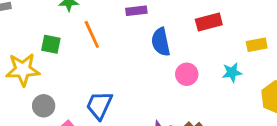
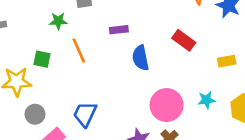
red rectangle: (209, 22) -> (184, 40), turned 50
cyan star: (232, 72) -> (207, 100), moved
pink circle: (187, 74) -> (167, 105), moved, size x1.6

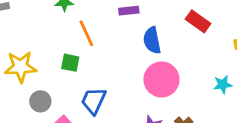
green square: (42, 59) -> (70, 63), moved
pink circle: (167, 105) -> (161, 79), moved

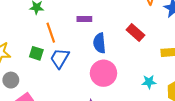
blue trapezoid: (94, 101) -> (60, 58), moved

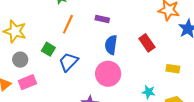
orange line: (51, 33) -> (68, 24), turned 30
green square: (36, 53) -> (48, 49), moved
blue trapezoid: (60, 58) -> (69, 62), moved

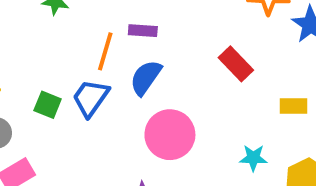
orange line: (68, 24) -> (105, 51), moved
blue semicircle: (111, 45) -> (146, 78), moved, turned 36
blue trapezoid: (69, 62) -> (91, 98), moved

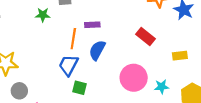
green square: (48, 105) -> (80, 88), moved
pink circle: (170, 135) -> (134, 78), moved

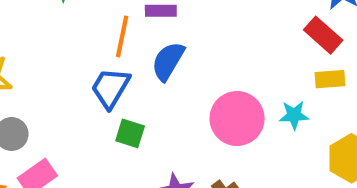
red rectangle: (145, 36) -> (323, 35), moved
cyan star: (162, 87) -> (294, 115), moved

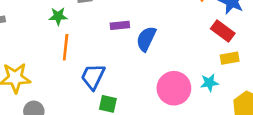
orange line: (122, 36) -> (66, 47), moved
blue semicircle: (168, 61) -> (146, 39), moved

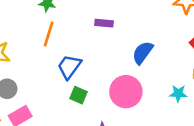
blue semicircle: (146, 39) -> (143, 53), moved
pink circle: (174, 88) -> (126, 92), moved

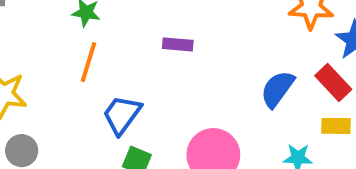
blue semicircle: (143, 53) -> (277, 89), moved

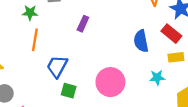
purple rectangle: (178, 44) -> (83, 24), turned -63
blue semicircle: (277, 89) -> (141, 41), turned -40

